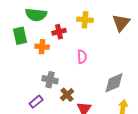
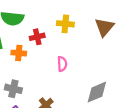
gray cross: (50, 80) -> (13, 89), moved

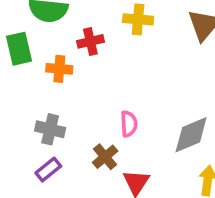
pink semicircle: (62, 64) -> (129, 124), moved

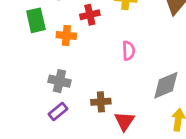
pink semicircle: (129, 124) -> (129, 51), moved
brown cross: (105, 157) -> (101, 102), turned 36

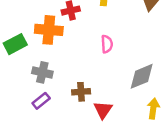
green rectangle: (36, 20) -> (15, 44), moved, turned 75
orange cross: (66, 35) -> (49, 30), size x1.5

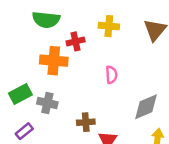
green rectangle: (15, 44) -> (20, 94), moved
purple rectangle: (41, 101) -> (24, 131), moved

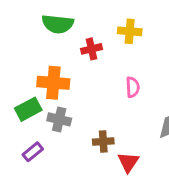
orange cross: (54, 61) -> (53, 83), moved

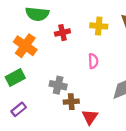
yellow cross: (130, 31) -> (99, 26), moved
orange cross: (53, 83) -> (25, 46), moved, turned 30
gray cross: (59, 119) -> (58, 85), moved

